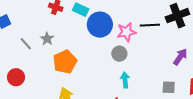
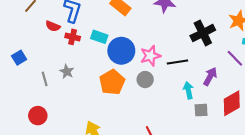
black line: (150, 25) -> (177, 62), moved
gray line: (26, 44) -> (45, 79), turned 32
orange pentagon: (65, 62) -> (112, 82), moved
cyan arrow: (125, 80) -> (188, 90), moved

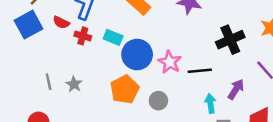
pink star: (150, 56) -> (170, 62), turned -30
blue square: (19, 58) -> (29, 25), moved, size x1.6
gray star: (67, 71) -> (74, 84), moved
gray circle: (145, 80) -> (158, 101), moved

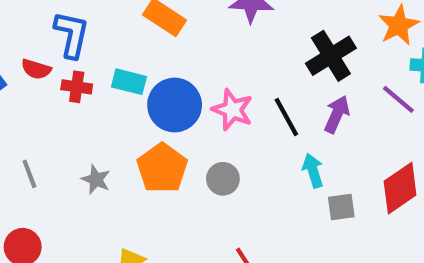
black line: (200, 71) -> (286, 117), turned 75
gray star: (74, 84) -> (96, 179), moved
purple arrow: (236, 89) -> (337, 114), moved

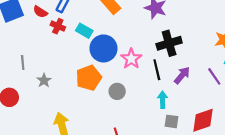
black cross: (331, 56) -> (169, 43), moved
gray star: (96, 179) -> (44, 80), moved

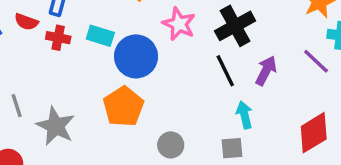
pink star: (131, 59) -> (179, 24), moved
gray star: (44, 80) -> (56, 126), size x1.6
gray circle: (117, 91) -> (171, 145), moved
gray square: (171, 121) -> (232, 148), moved

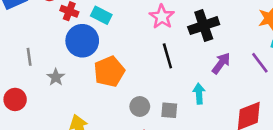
blue circle: (136, 56) -> (82, 41), moved
black line: (225, 71) -> (167, 56), moved
gray star: (56, 126) -> (56, 77), size x0.6
gray square: (232, 148) -> (169, 110), moved

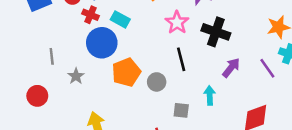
black cross: (204, 26) -> (216, 32), turned 36
gray circle: (140, 106) -> (157, 82), moved

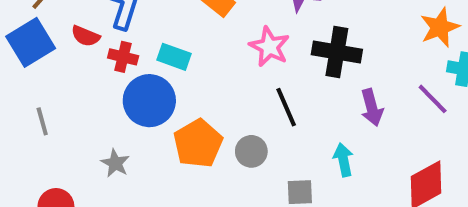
gray line: (52, 56) -> (42, 121), moved
purple arrow: (231, 68) -> (372, 108), turned 135

